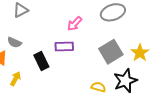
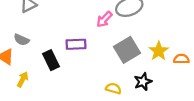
pink arrow: (75, 24) -> (104, 19), moved
black star: (125, 81) -> (143, 82), size x0.7

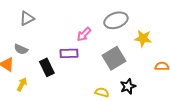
pink arrow: (104, 19) -> (84, 34), moved
yellow star: (159, 51) -> (143, 38), moved, turned -30

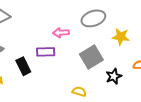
pink arrow: (84, 34) -> (61, 33), turned 42
black star: (128, 86) -> (114, 76), moved

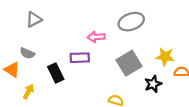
yellow star: (121, 37) -> (165, 57), moved

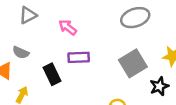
pink arrow: (96, 37) -> (68, 27), moved, turned 42

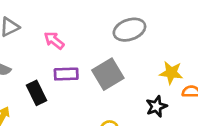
gray square: (133, 63) -> (108, 74), moved

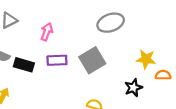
pink arrow: (54, 40) -> (47, 32), turned 72
black rectangle: (37, 93) -> (24, 65), moved, turned -48

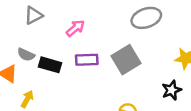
pink arrow: (47, 32) -> (75, 28), turned 30

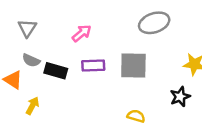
gray triangle: (34, 15) -> (27, 28), moved, turned -30
gray square: (126, 60) -> (133, 66), turned 32

